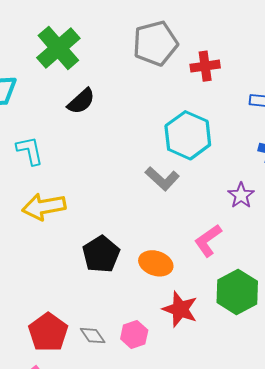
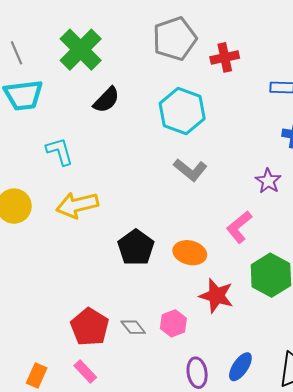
cyan hexagon: (188, 135) -> (182, 111), moved

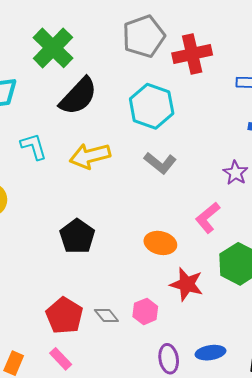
red cross: (225, 57) -> (192, 54), size x1.4
black semicircle: (106, 100) -> (78, 96), size x1.5
yellow arrow: (77, 205) -> (90, 156), moved
black pentagon: (136, 247) -> (77, 236), moved
blue ellipse: (240, 367) -> (210, 353), turned 48

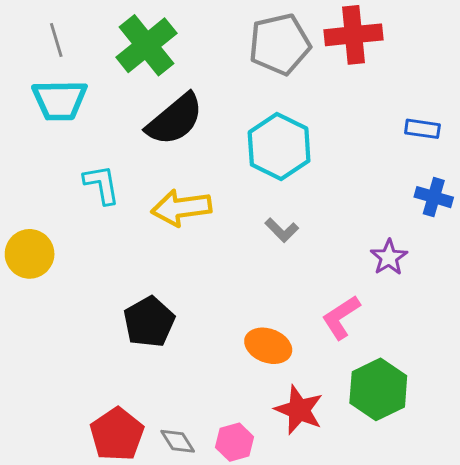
red cross: (192, 54) -> (354, 35), moved
gray L-shape: (160, 163) -> (282, 230), size x0.7

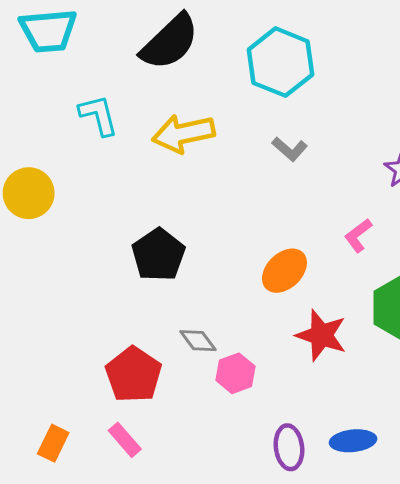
pink L-shape: (341, 317) -> (358, 235), size x0.7
orange ellipse: (268, 346) -> (284, 271), turned -60
gray diamond: (178, 441) -> (198, 341), moved
pink hexagon: (235, 442) -> (235, 373), moved

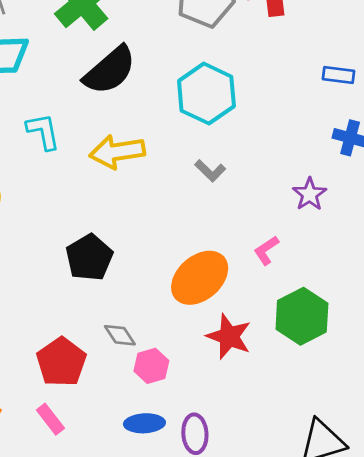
orange ellipse: (284, 271) -> (200, 278), size x1.4
blue ellipse: (353, 441) -> (144, 423), moved

